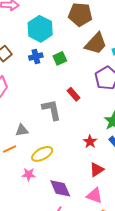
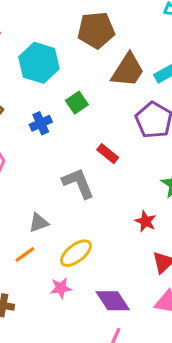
blue cross: (36, 56) -> (41, 123), moved

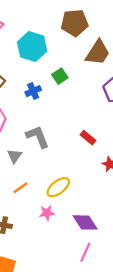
red rectangle: (108, 154) -> (88, 138), moved
gray L-shape: (78, 183) -> (38, 137), moved
gray triangle: (39, 223) -> (14, 156), moved, turned -35

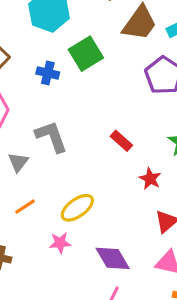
green square: (60, 76) -> (86, 54), size x1.5
blue cross: (33, 91) -> (48, 73), turned 35

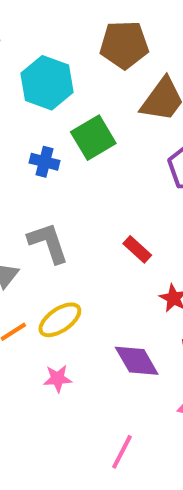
yellow ellipse: (77, 208) -> (60, 320), moved
purple diamond: (113, 258) -> (137, 361), moved

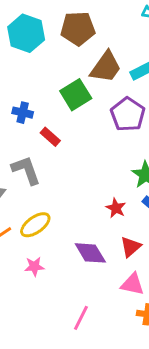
cyan hexagon: (47, 83) -> (26, 33), moved
green square: (93, 138) -> (76, 95), moved
red rectangle: (137, 249) -> (50, 137), moved

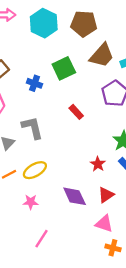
green square: (76, 95) -> (64, 68), moved
red rectangle: (50, 137) -> (76, 112), moved
pink line: (81, 318) -> (42, 239), moved

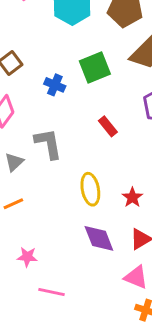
yellow ellipse: (35, 170) -> (90, 189), moved, turned -75
pink star: (31, 202) -> (27, 257), moved
pink line: (42, 239) -> (51, 292), turned 66

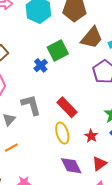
blue cross: (55, 85) -> (41, 65), moved, turned 32
red rectangle: (108, 126) -> (67, 107), moved, size x1.5

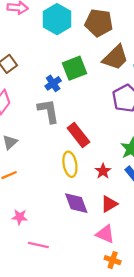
gray L-shape: (31, 105) -> (48, 111), moved

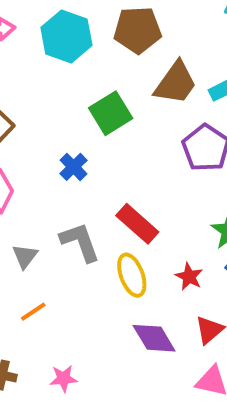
blue cross: (53, 83) -> (74, 167), moved
gray L-shape: (48, 111) -> (80, 242), moved

